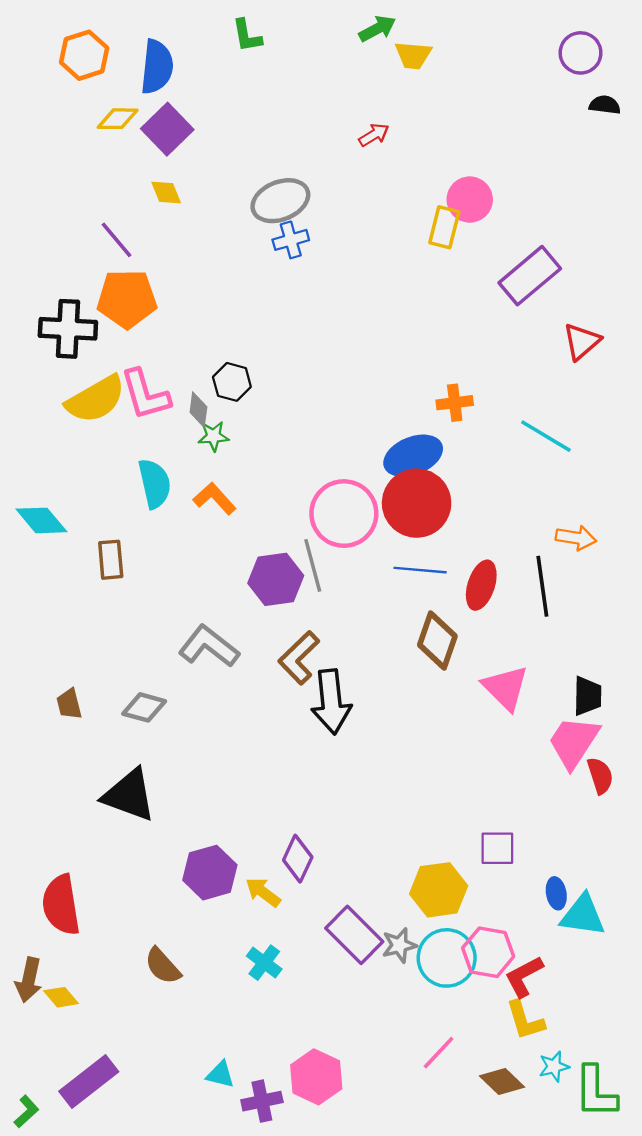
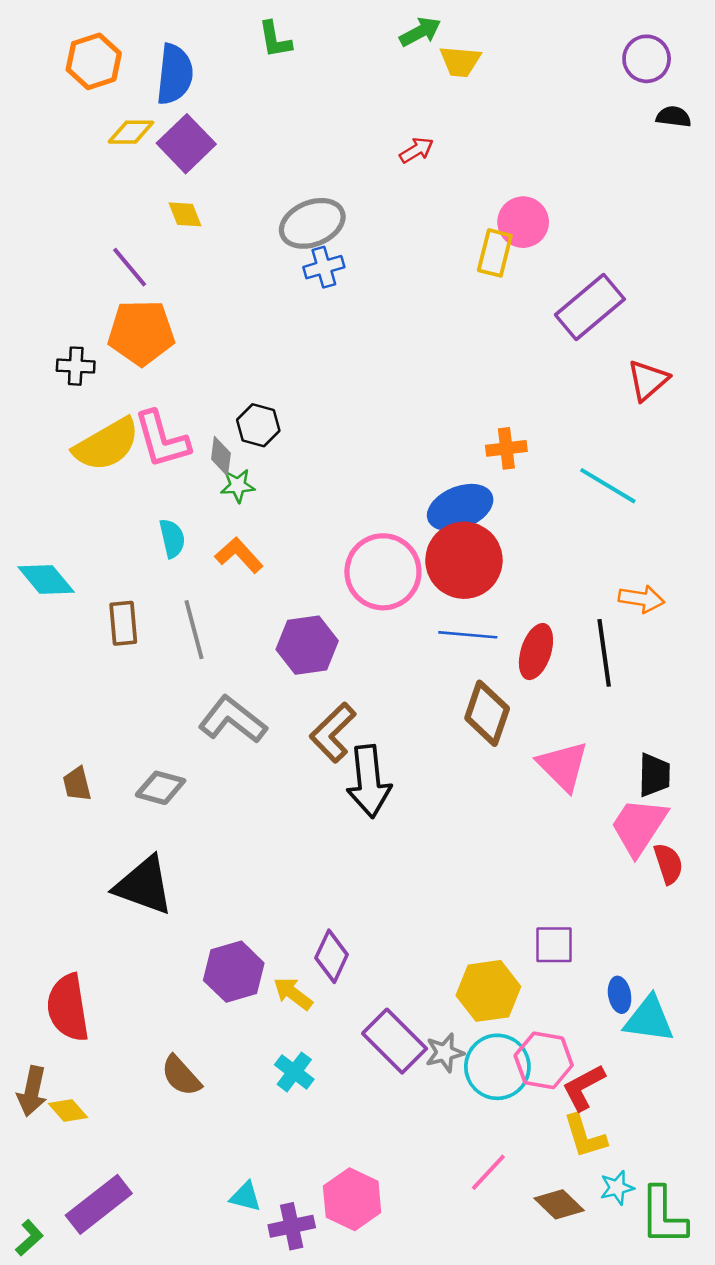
black cross: (68, 329) -> (76, 366), size x0.6
cyan semicircle: (155, 483) -> (172, 538), size x0.7
gray line: (313, 565) -> (194, 630), moved

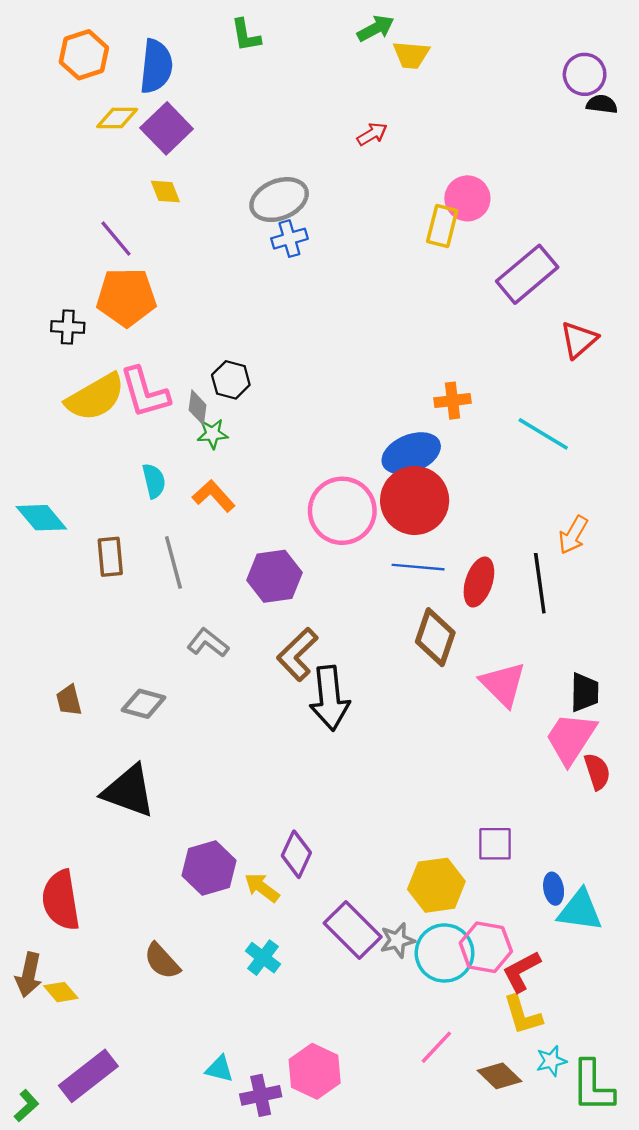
purple circle: (647, 59) -> (585, 74), moved
orange arrow: (641, 599) -> (573, 535), turned 111
gray L-shape: (233, 720) -> (208, 643), size x0.7

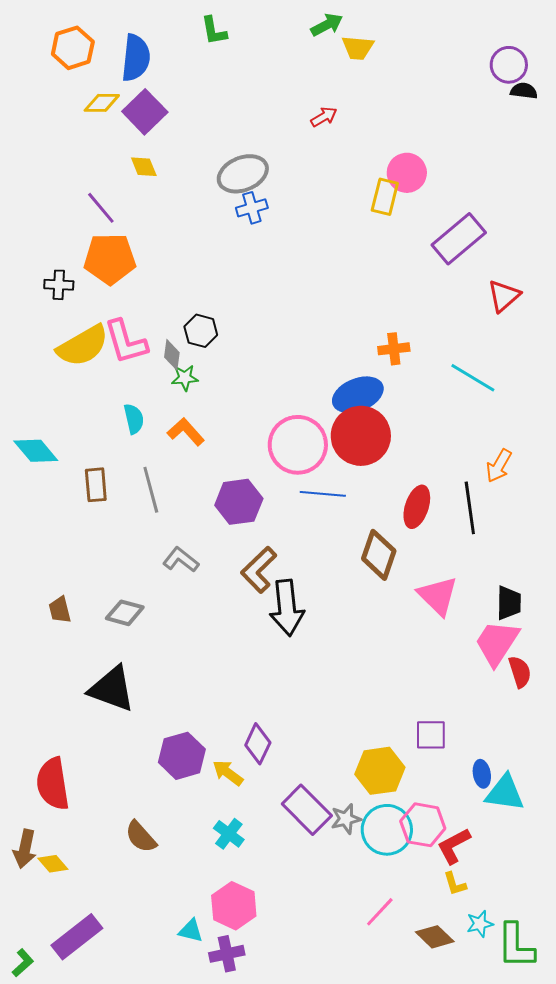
blue line: (418, 567) -> (323, 494), moved
yellow L-shape: (523, 1015) -> (455, 884), size x0.7
pink hexagon: (315, 1071) -> (234, 906), moved

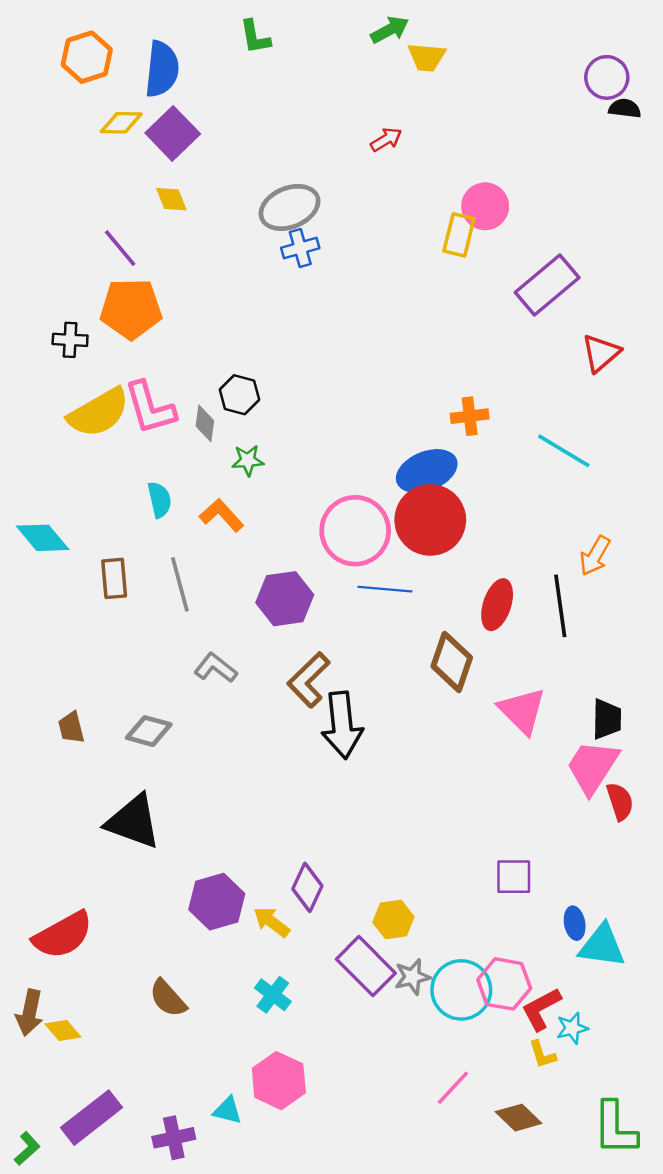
green star: (185, 378) -> (248, 460), moved
yellow hexagon: (380, 771) -> (393, 920), moved, size x0.7
red semicircle: (53, 784) -> (63, 935), turned -110
cyan star: (480, 924) -> (572, 1028), moved
purple cross: (227, 954) -> (174, 1138), moved

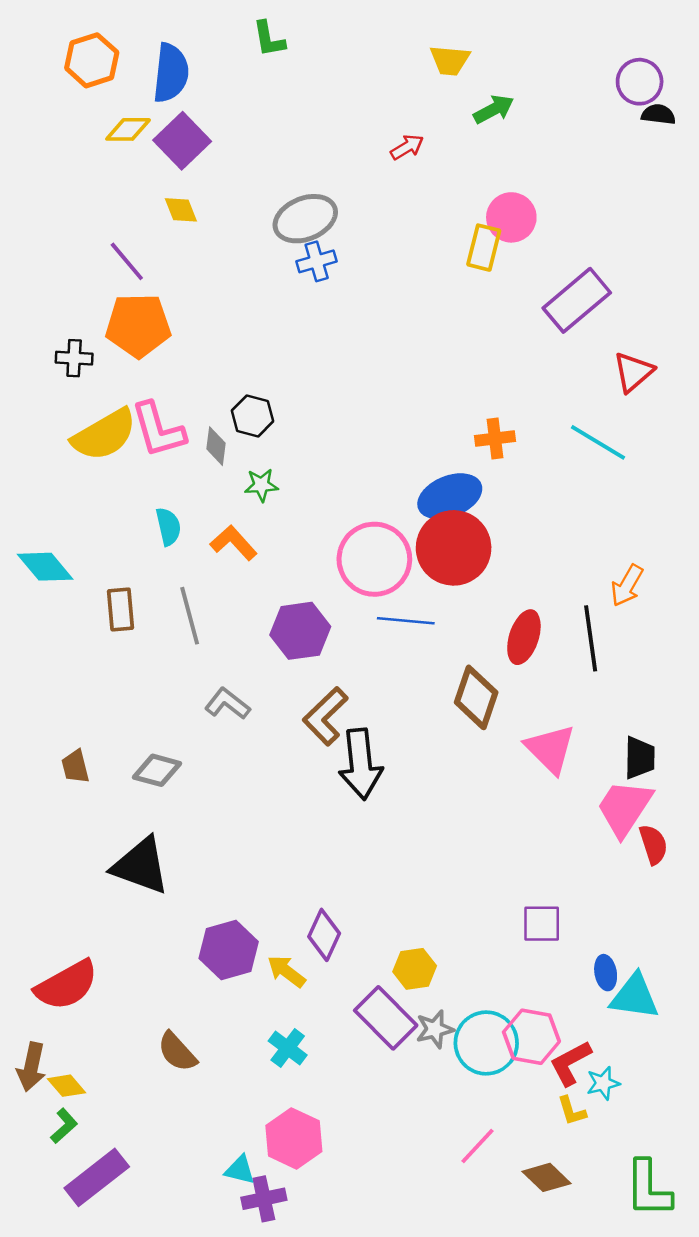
green arrow: (390, 30) -> (494, 109), moved
cyan line: (564, 451) -> (598, 442), moved
purple cross: (174, 1138) -> (264, 1199), moved
green L-shape: (27, 1149) -> (64, 1126), moved

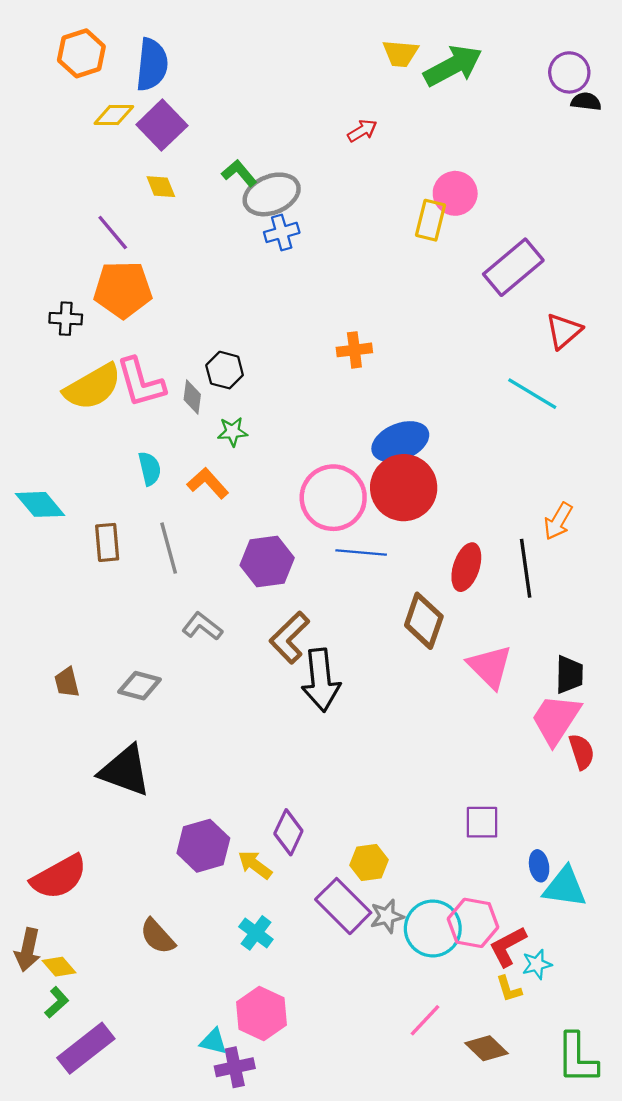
green L-shape: (269, 39) -> (239, 173), moved, turned 150
green arrow: (494, 109) -> (453, 66), moved, size x1.6
orange cross: (495, 439) -> (354, 350), moved

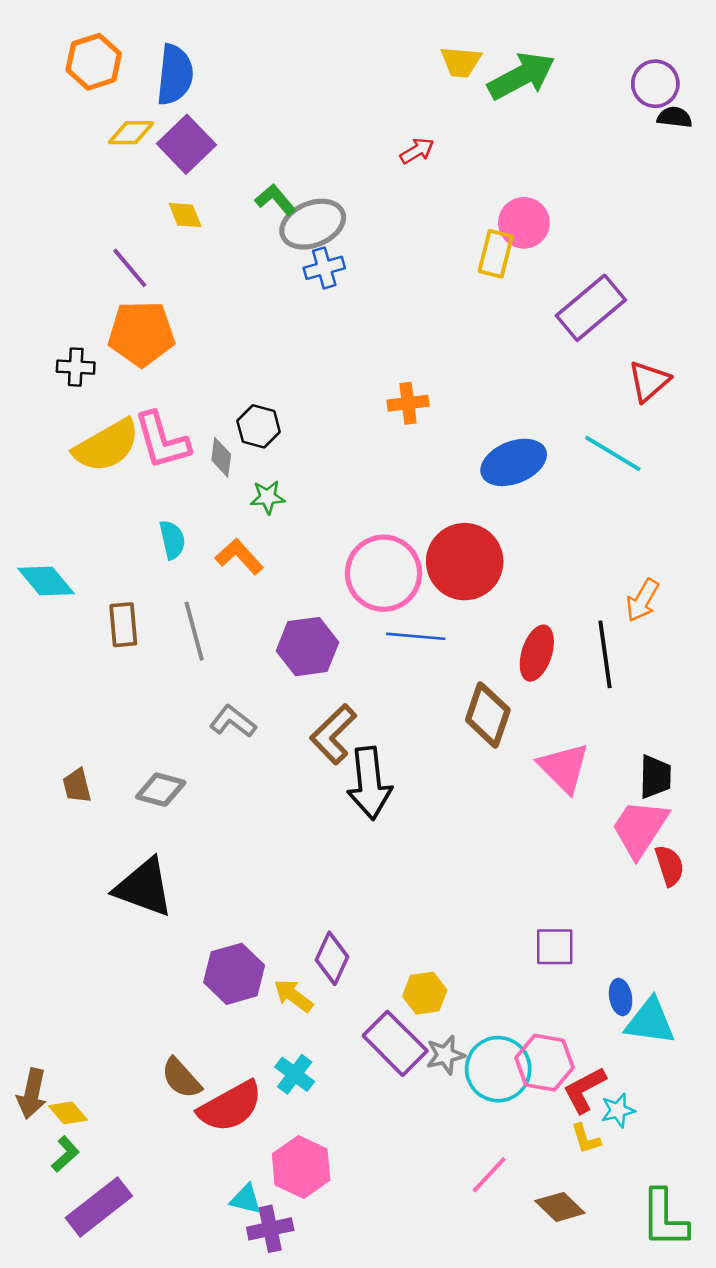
blue ellipse: (400, 442) -> (514, 462), moved
red semicircle: (59, 877) -> (230, 1106), moved

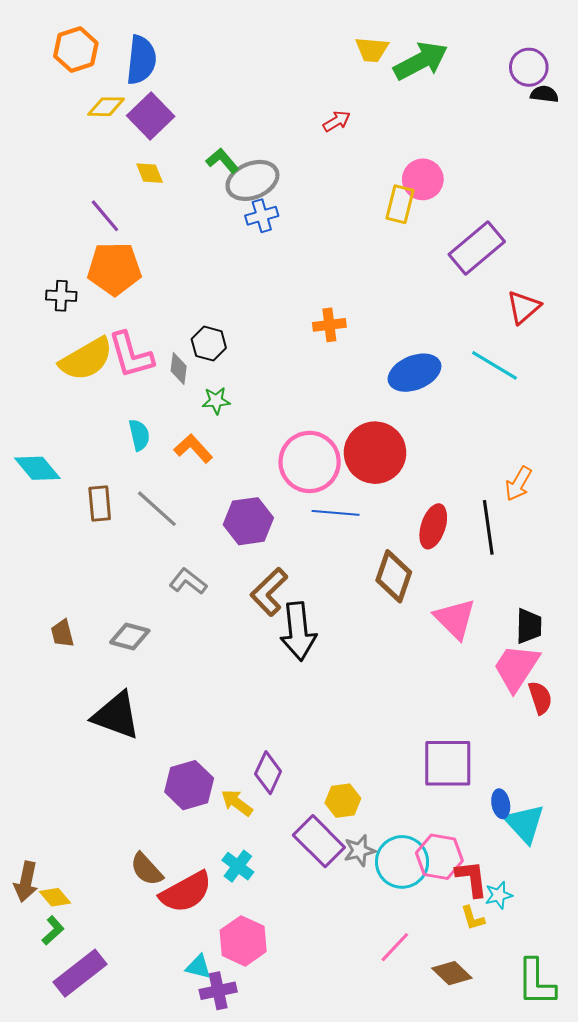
gray line: (194, 631) -> (157, 509), turned -33
purple square: (555, 947) -> (448, 763), size x1.6
cyan triangle: (650, 1021) -> (525, 824), turned 39
red L-shape: (584, 1090) -> (472, 879), turned 111

